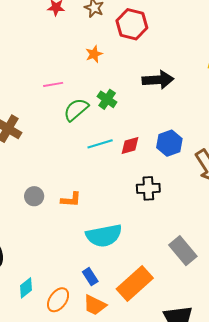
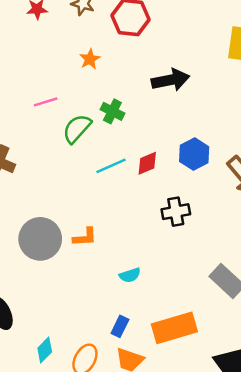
gray circle: (34, 196) -> (40, 239), size x1.8
cyan semicircle: (104, 236) -> (130, 275), size x0.5
blue rectangle: (90, 277) -> (120, 326), turned 66
orange rectangle: (135, 284) -> (174, 328), turned 33

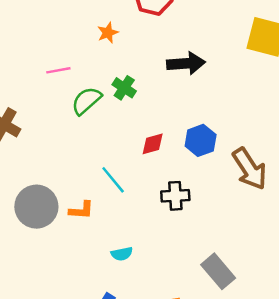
cyan line: (111, 166) -> (113, 180), moved, turned 68

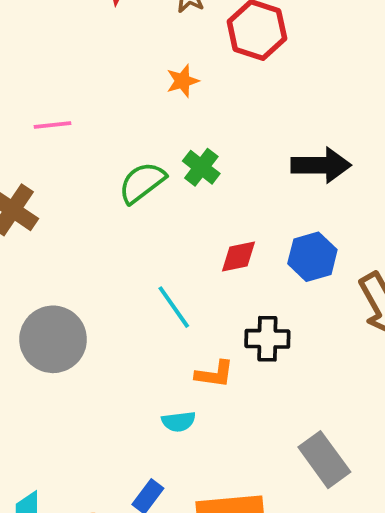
black arrow: (186, 63) -> (321, 165), moved
pink line: (58, 70) -> (52, 125), moved
orange L-shape: (81, 210) -> (214, 374), moved

